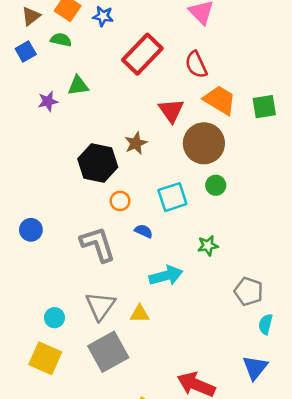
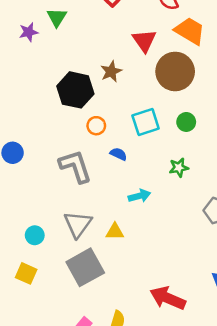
green triangle: (78, 86) -> (57, 17), turned -50
green circle: (216, 185) -> (186, 122), moved
cyan arrow: (166, 276) -> (139, 196), size x0.7
yellow square: (45, 358) -> (26, 273), size x0.7

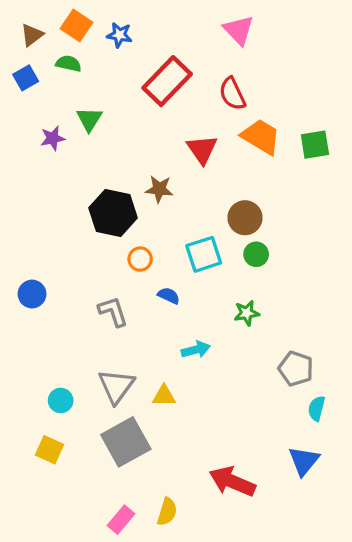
brown star: (111, 71) -> (159, 189), turned 30
brown circle: (175, 71) -> (245, 218), moved, size x0.7
gray L-shape: (75, 166) -> (113, 311), size x0.7

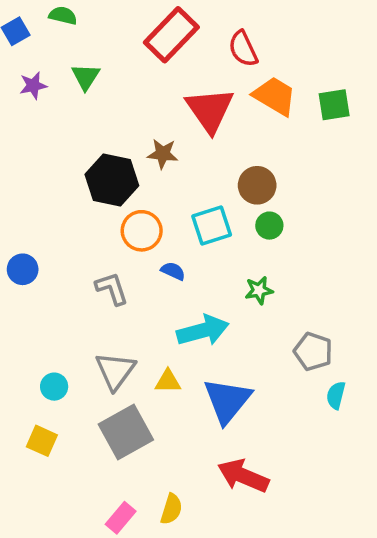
purple star: (53, 138) -> (33, 86), moved
red triangle: (202, 149) -> (210, 110), size x1.4
orange circle: (140, 259) -> (142, 231), size x1.5
cyan arrow: (196, 350) -> (203, 331), size x1.6
blue triangle: (304, 461) -> (227, 401), moved, size x1.4

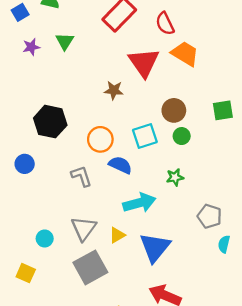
green square: (334, 105) -> (223, 110), moved
black hexagon: (112, 180) -> (50, 122), moved
blue semicircle: (173, 271) -> (120, 165), size x1.5
yellow triangle: (168, 381) -> (117, 235), turned -30
yellow square: (42, 441) -> (26, 273), moved

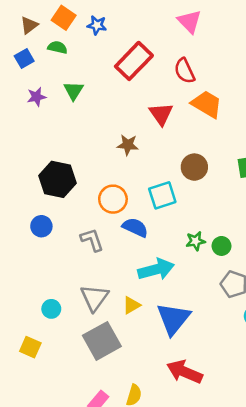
red triangle: (144, 63) -> (161, 114), size x0.7
green circle: (182, 136) -> (221, 246), moved
blue circle: (25, 164) -> (41, 226), moved

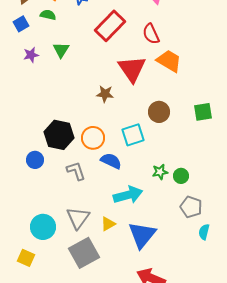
red triangle: (161, 114) -> (132, 69), size x1.4
black hexagon: (57, 179) -> (59, 135), moved
cyan circle: (51, 309) -> (43, 227), size x1.6

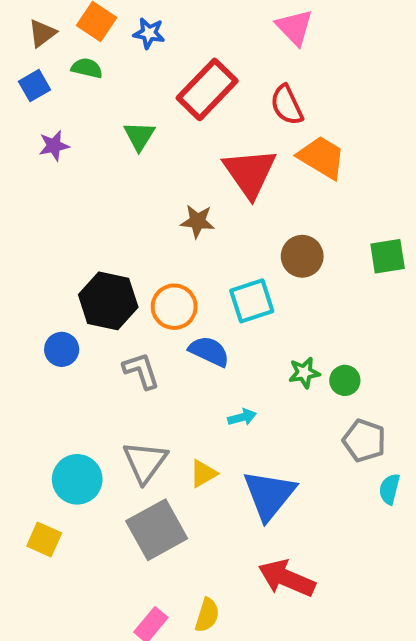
green triangle: (61, 50) -> (139, 136), moved
cyan arrow: (128, 195) -> (242, 417), size x0.5

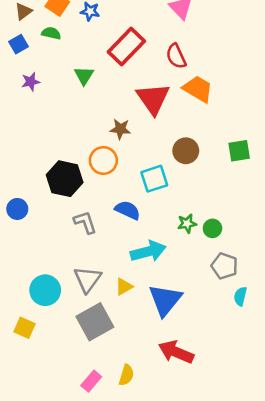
orange circle: (174, 307) -> (103, 160), moved
blue circle: (62, 349) -> (17, 209), moved
cyan arrow: (242, 417) -> (148, 251), size x2.0

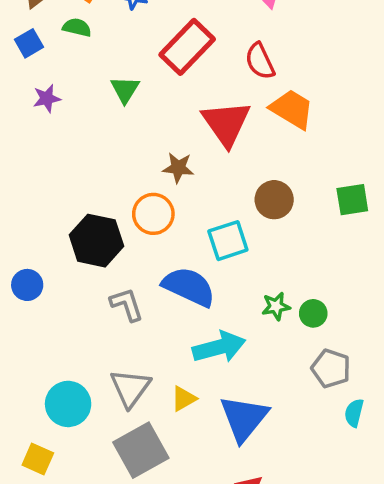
blue semicircle: (128, 210) -> (189, 287), size x1.4

